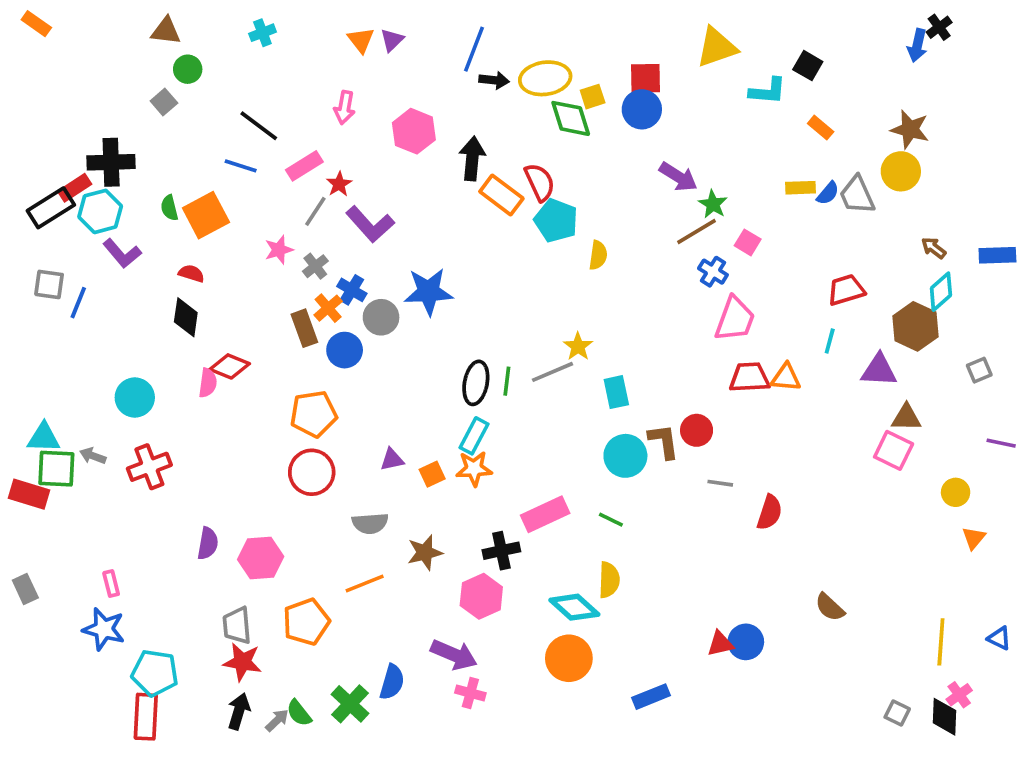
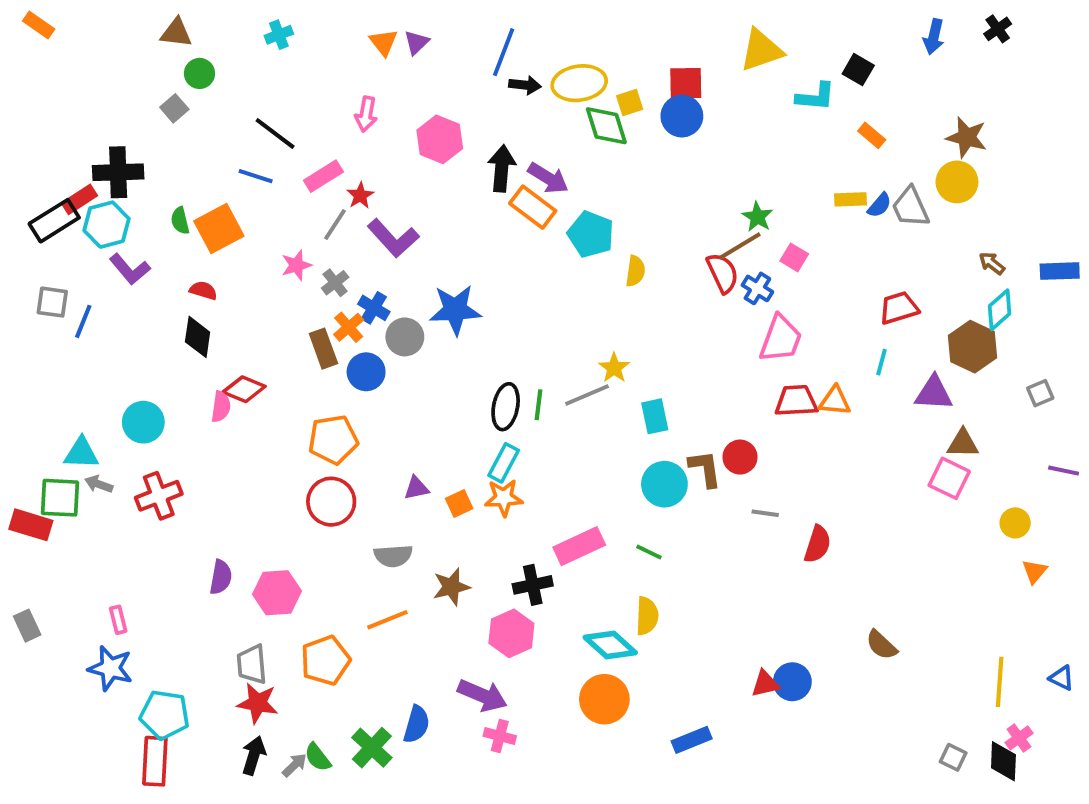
blue arrow: (917, 45) -> (934, 37), moved
purple arrow: (678, 177) -> (548, 178), moved
red semicircle: (540, 182) -> (723, 273), moved
cyan triangle: (44, 438) -> (81, 453), moved

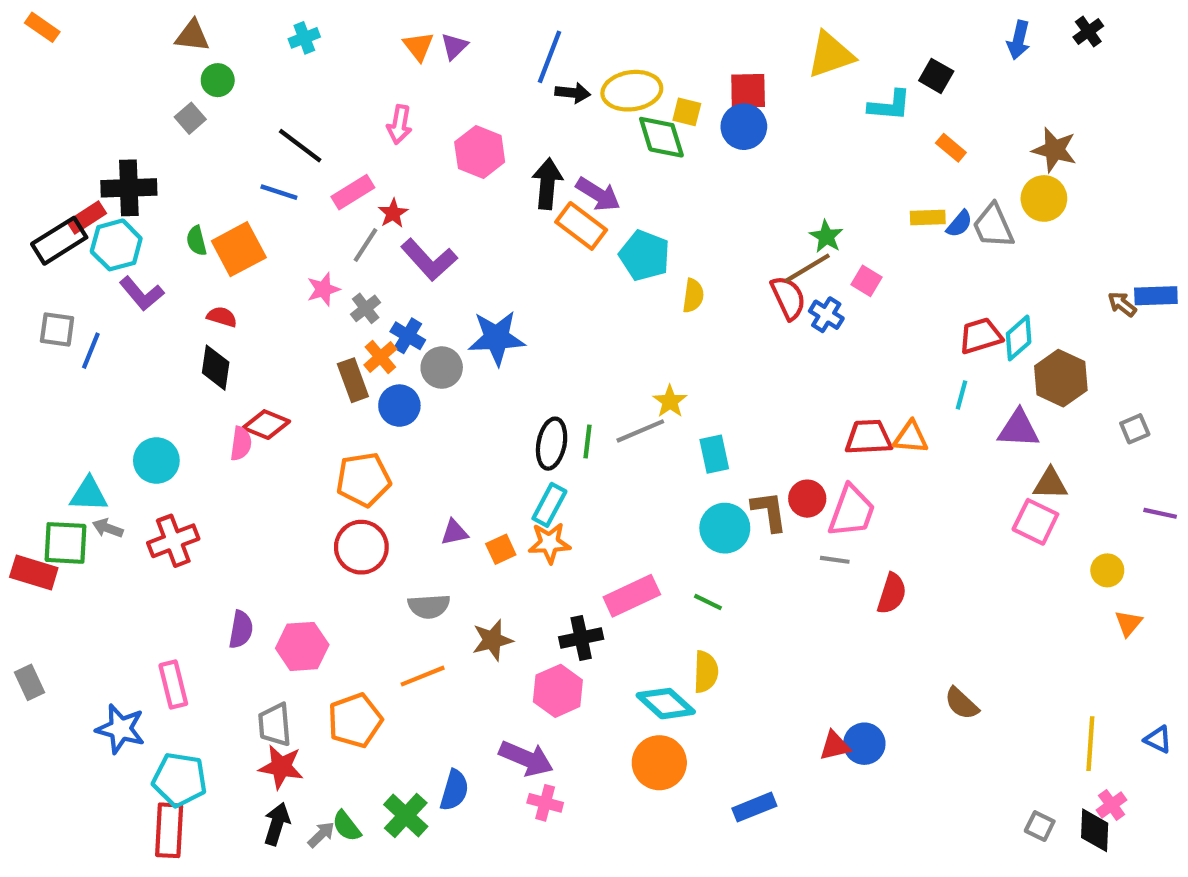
yellow square: (630, 103) -> (687, 112), turned 32
brown arrow: (992, 263) -> (1122, 304), moved
cyan diamond: (1000, 310) -> (1019, 338), moved
pink trapezoid: (781, 339) -> (852, 511), moved
pink rectangle: (118, 620) -> (173, 684), moved, size x1.5

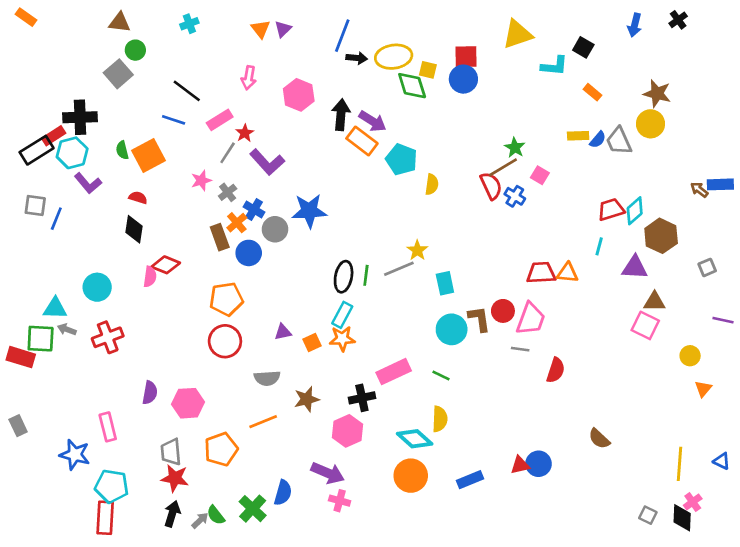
gray square: (190, 118) -> (118, 74), size x1.5
blue rectangle: (754, 807) -> (470, 480), moved

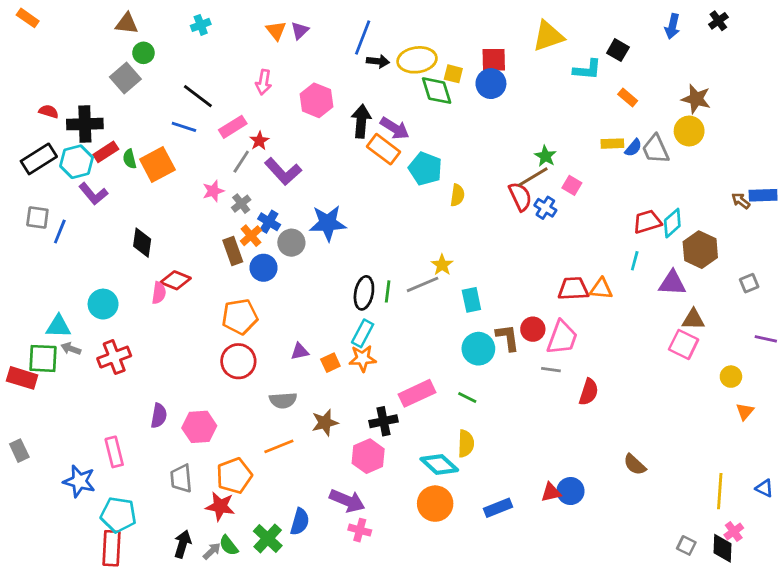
red rectangle: (54, 136) -> (106, 152), moved
red semicircle: (138, 198) -> (49, 111), moved
red star: (175, 478) -> (220, 506), moved

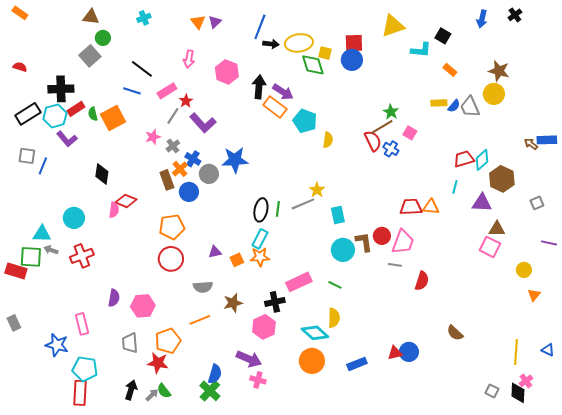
red semicircle: (49, 111) -> (20, 67), moved
green cross: (268, 538) -> (210, 391), moved

